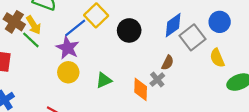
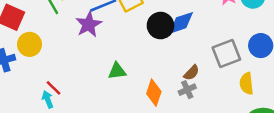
blue diamond: (173, 25) -> (181, 23), moved
yellow circle: (68, 72) -> (29, 44), moved
gray cross: (157, 80) -> (187, 90), moved

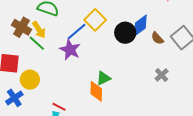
brown semicircle: (191, 73) -> (157, 38), moved, turned 112
orange diamond: (154, 93) -> (96, 91), moved

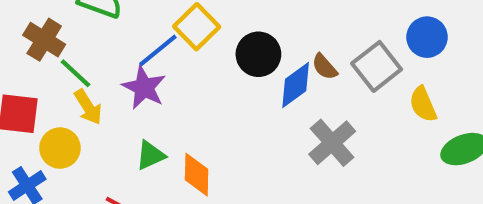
blue diamond: (140, 25) -> (296, 85), moved
yellow arrow: (39, 30) -> (88, 107), moved
gray cross: (162, 75) -> (332, 143), size x1.6
green triangle: (103, 78) -> (150, 155), moved

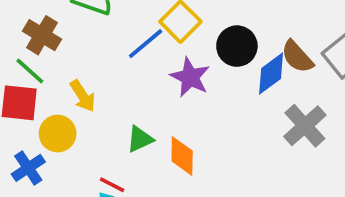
brown semicircle: (325, 67) -> (297, 57), size x1.4
green line: (76, 73) -> (30, 71), moved
purple star: (144, 87) -> (190, 77), moved

